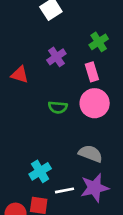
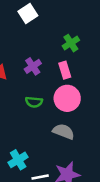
purple cross: (56, 57) -> (33, 66), moved
gray semicircle: (90, 154) -> (63, 131), moved

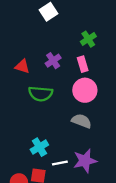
green semicircle: (34, 102) -> (41, 94), moved, size x1.5

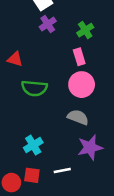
purple cross: (53, 61) -> (48, 24), moved
purple star: (85, 161) -> (90, 147), moved
white line: (60, 163) -> (62, 170), moved

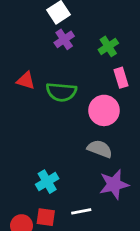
pink rectangle: (79, 57) -> (121, 78), moved
green semicircle: (34, 88) -> (61, 92), moved

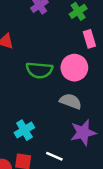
green semicircle: (61, 92) -> (39, 70), moved
white line: (81, 211) -> (54, 156), turned 35

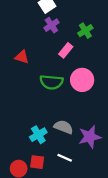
pink rectangle: (89, 39) -> (66, 50), moved, turned 56
gray semicircle: (71, 101) -> (63, 127), moved

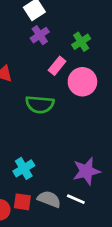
pink circle: (82, 80) -> (82, 82), moved
gray semicircle: (63, 127) -> (49, 199), moved
white line: (65, 158) -> (76, 199), moved

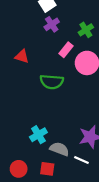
gray semicircle: (49, 199) -> (59, 149), moved
red square: (22, 202) -> (47, 169), moved

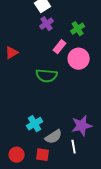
red triangle: (22, 56) -> (12, 53), moved, turned -48
gray semicircle: (59, 149) -> (54, 137), turned 126
white line: (81, 160) -> (74, 147), turned 56

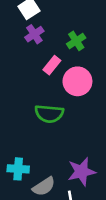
green semicircle: (47, 76) -> (49, 114), moved
cyan cross: (35, 124) -> (18, 169), turned 35

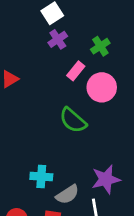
green semicircle: (49, 114) -> (73, 120), turned 36

